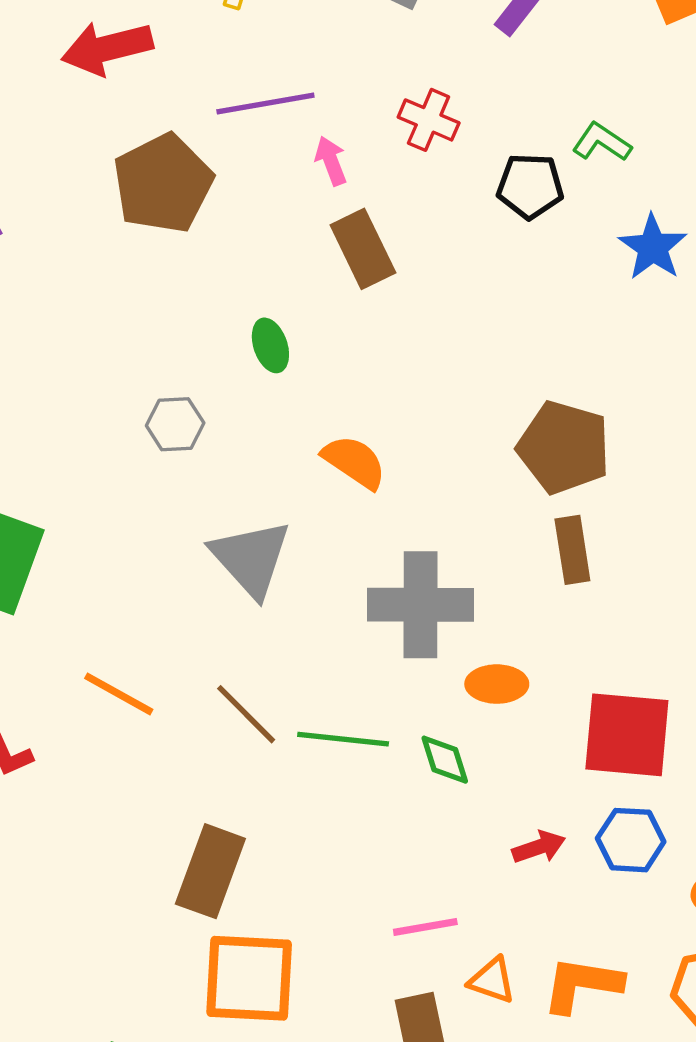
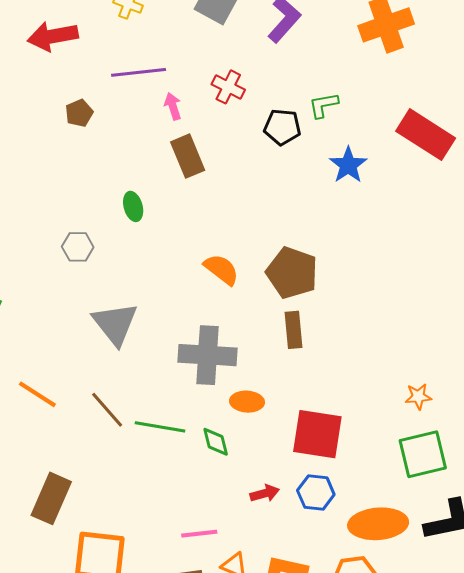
green L-shape: (602, 142) -> (323, 105), turned -48
brown pentagon: (163, 183) -> (79, 113), size x0.5
orange semicircle: (354, 462) -> (221, 269), moved
brown rectangle: (210, 871) -> (51, 498), moved

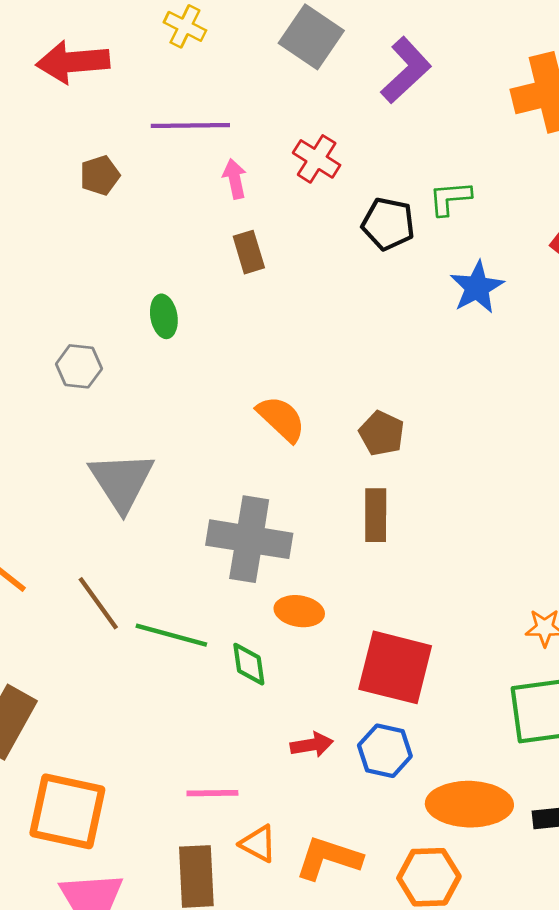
brown rectangle: (188, 156) -> (249, 252), size x0.7
brown pentagon: (292, 273) -> (382, 433), size x0.6

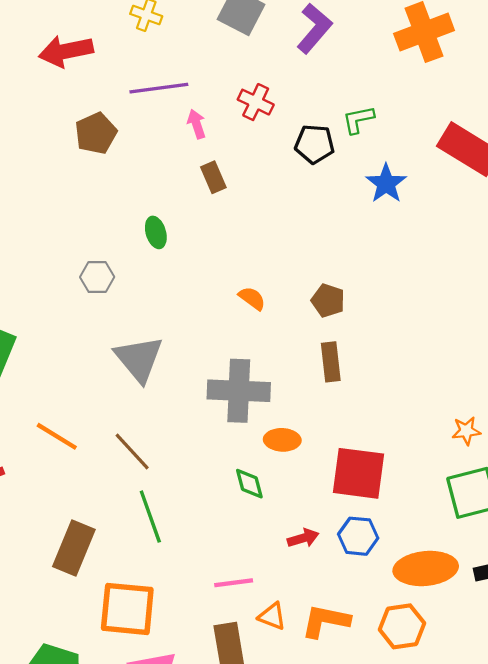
brown pentagon: (100, 175) -> (96, 133), size x1.4
orange semicircle: (281, 419) -> (252, 298), size x0.7
green line: (171, 635) -> (150, 517), moved, turned 62

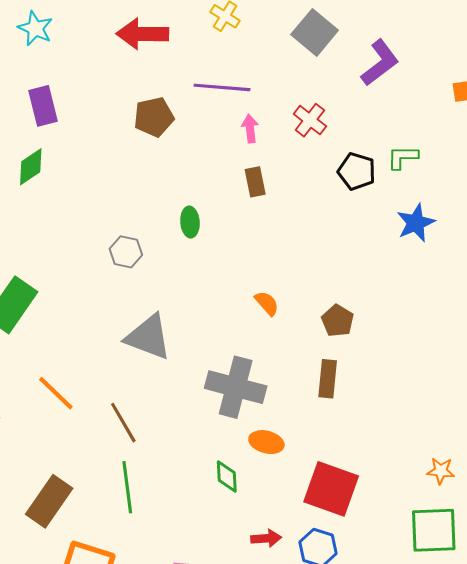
gray triangle: (139, 359) -> (148, 337), turned -42

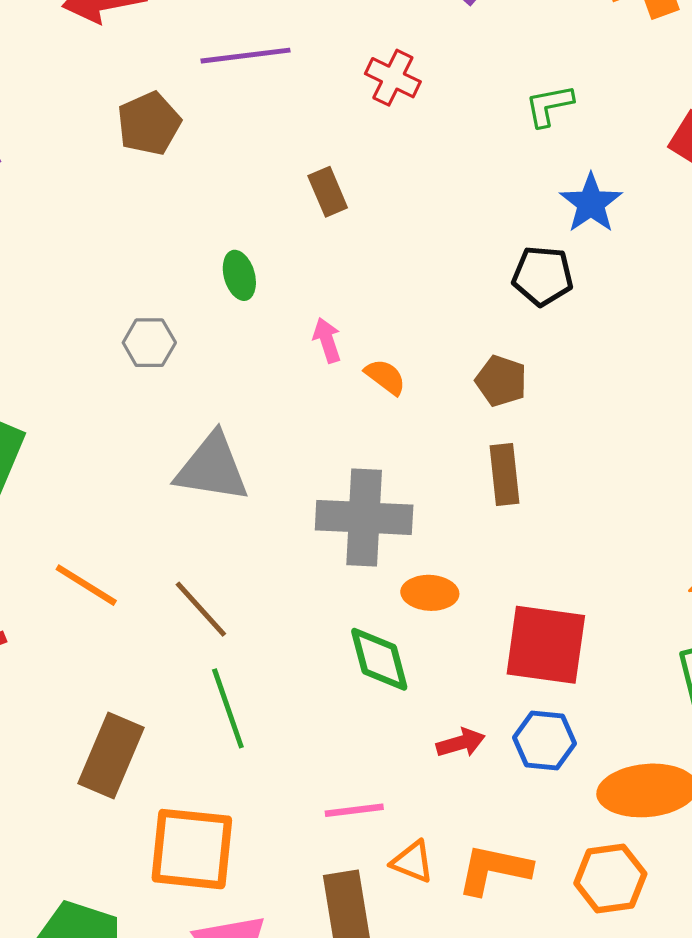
pink arrow: (250, 129) -> (327, 340), moved
black pentagon: (357, 171) -> (543, 276), moved
green diamond: (227, 476) -> (379, 659), size x1.4

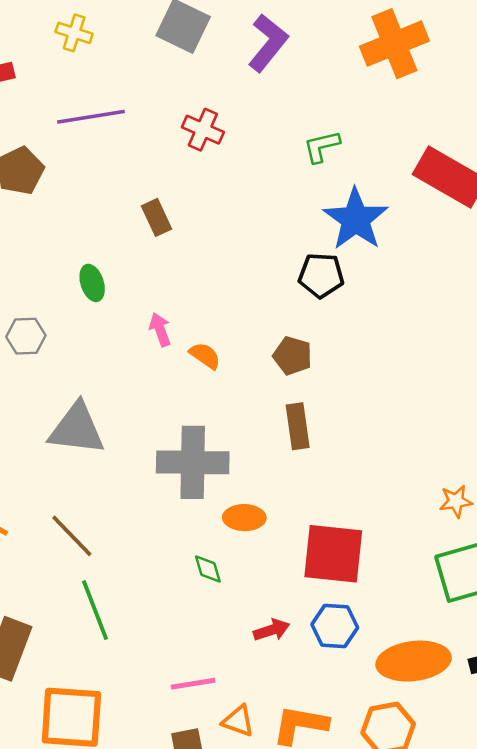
blue star: (591, 203) -> (356, 219), size x1.4
green diamond: (379, 659) -> (208, 569), size x0.6

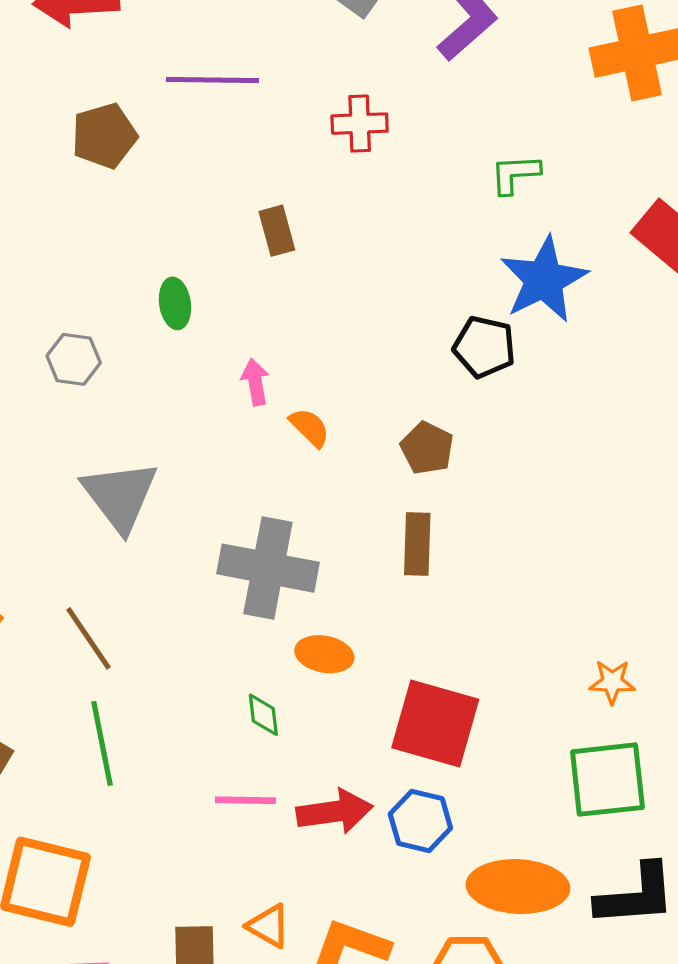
red cross: (203, 130) -> (360, 124), turned -36
gray triangle: (77, 429) -> (120, 496), turned 36
red arrow: (272, 630) -> (335, 812), size x1.5
pink line: (193, 684) -> (245, 800), moved

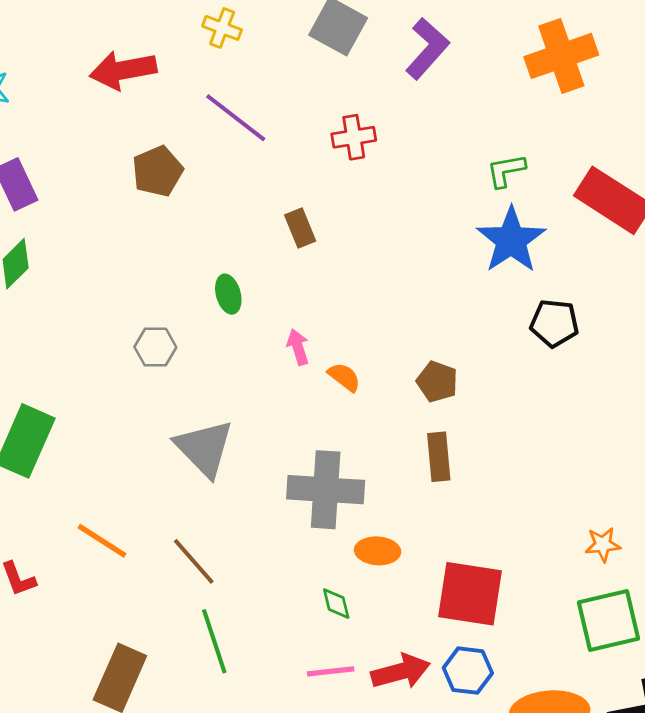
purple line: (212, 80) -> (236, 118), turned 44
green L-shape: (515, 174) -> (506, 171), moved
black pentagon: (484, 347) -> (554, 323), moved

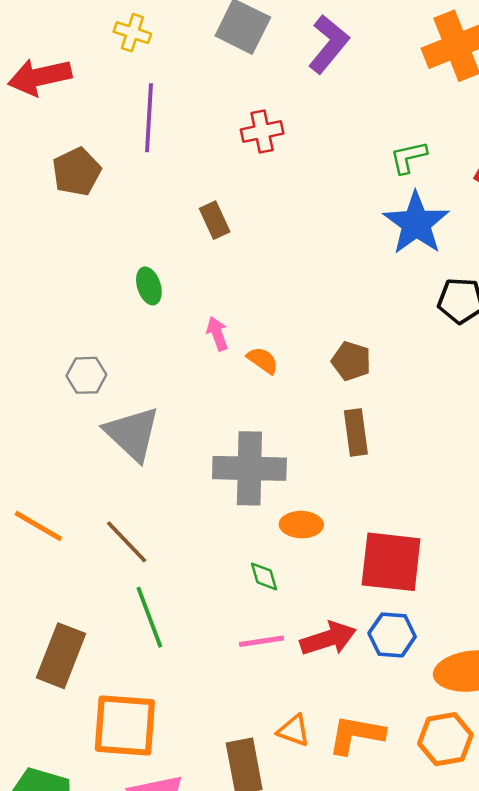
purple line: (236, 118) -> (149, 118), turned 58
gray hexagon: (155, 347) -> (86, 375), moved

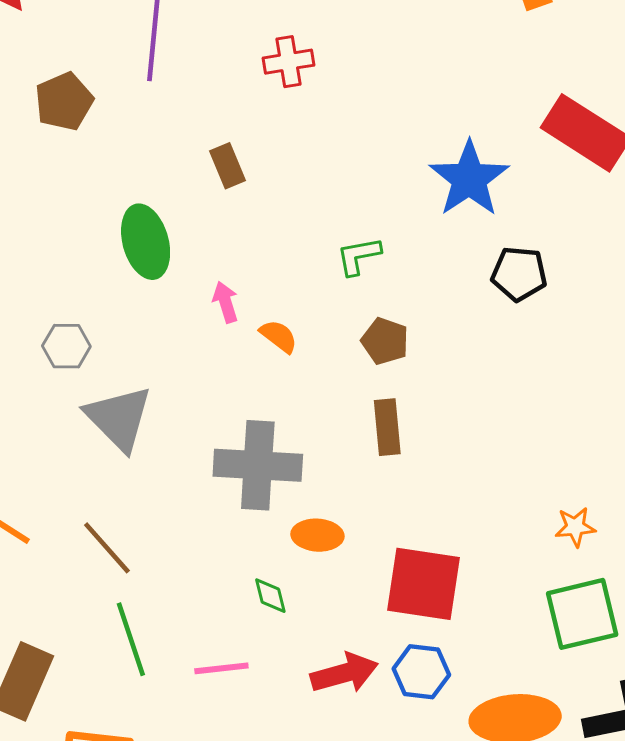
green L-shape: (408, 157) -> (359, 256), moved
green ellipse: (149, 286) -> (146, 242), size x1.6
pink line: (261, 641) -> (221, 668), moved

